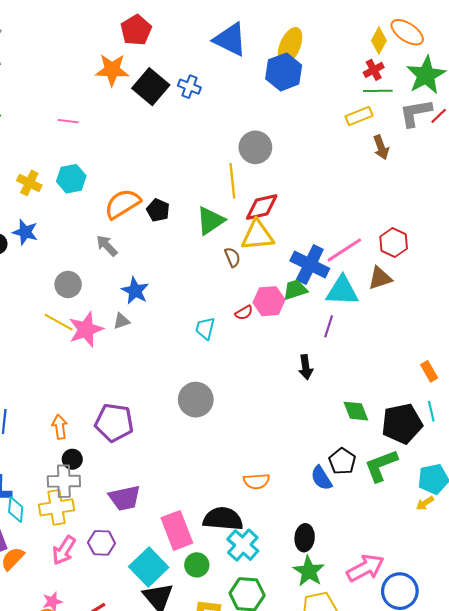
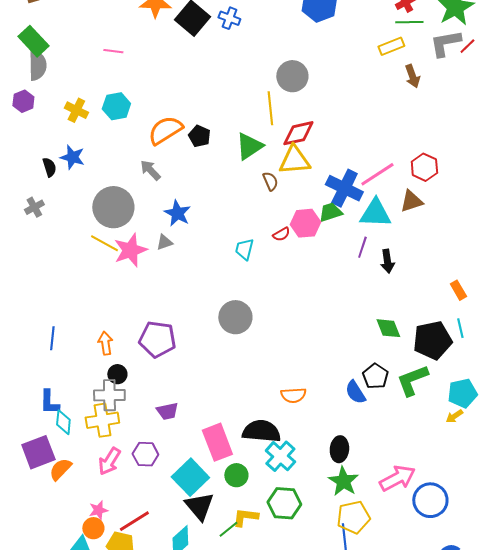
gray circle: (68, 284) -> (113, 207), size x1.6
black arrow: (306, 367) -> (387, 261), moved
purple trapezoid: (125, 498) -> (167, 411), size x0.7

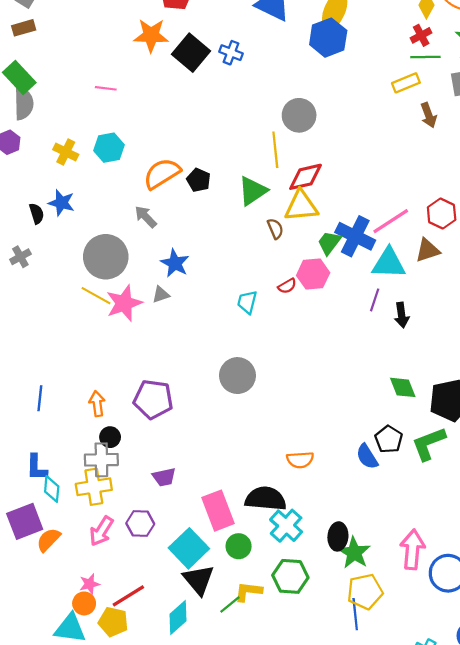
green trapezoid: (330, 212) -> (329, 243), moved, turned -35
black ellipse: (339, 449) -> (338, 536), moved
pink arrow: (397, 478) -> (412, 549), turned -57

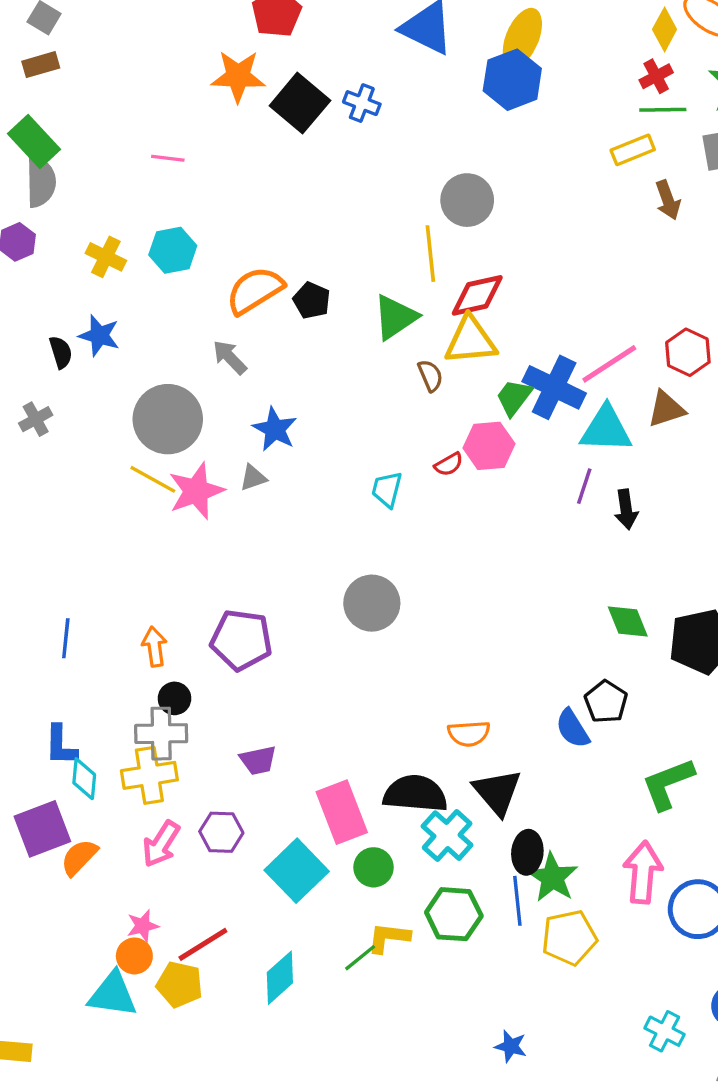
green L-shape: (429, 444) -> (668, 784), moved
black triangle: (199, 580) -> (497, 792), moved
blue line: (355, 614) -> (517, 901), moved

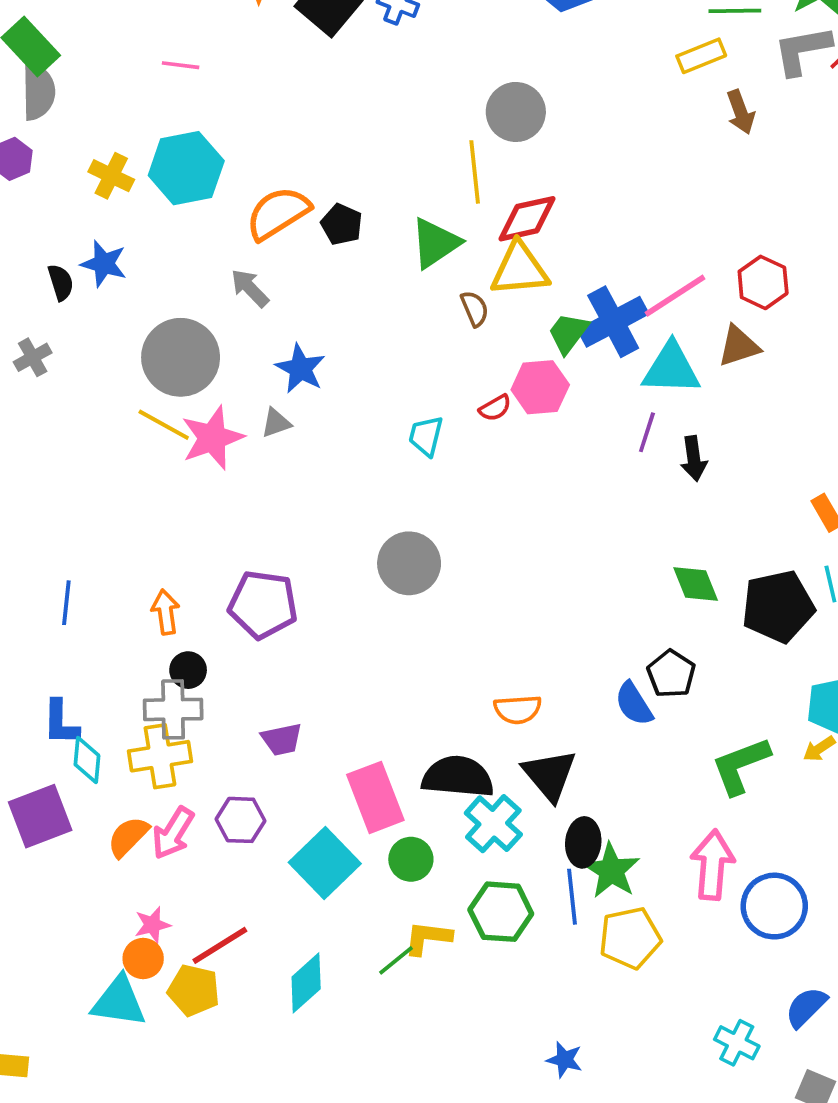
cyan hexagon: (173, 250) -> (186, 168), size x1.4
blue cross: (554, 387) -> (613, 322), turned 36
orange semicircle: (79, 857) -> (128, 837), moved

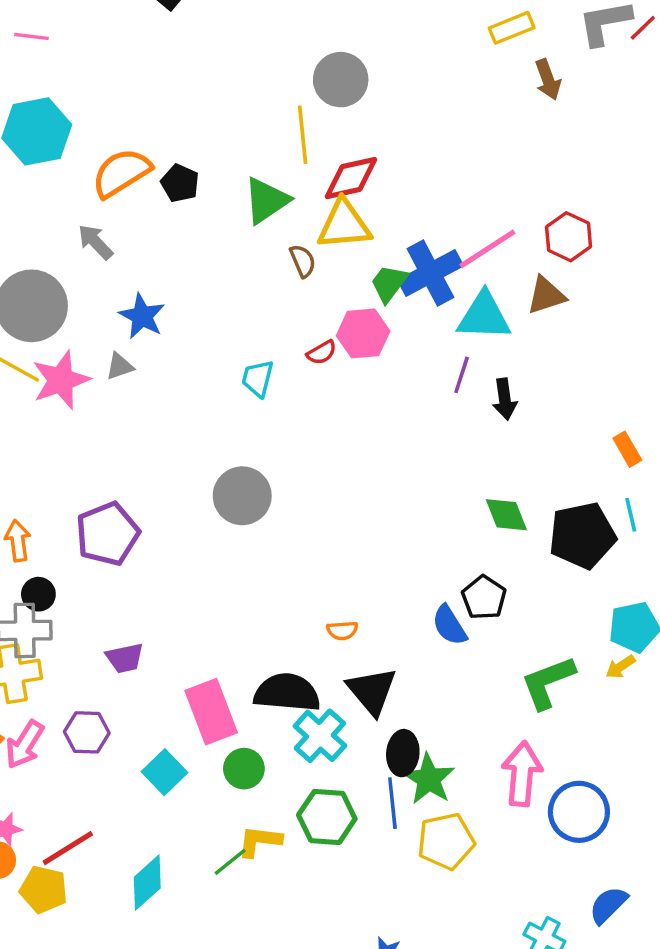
purple pentagon: (263, 605) -> (108, 534), turned -30
orange semicircle: (518, 709) -> (342, 630), size x0.7
cyan square: (325, 863) -> (164, 772), size x0.7

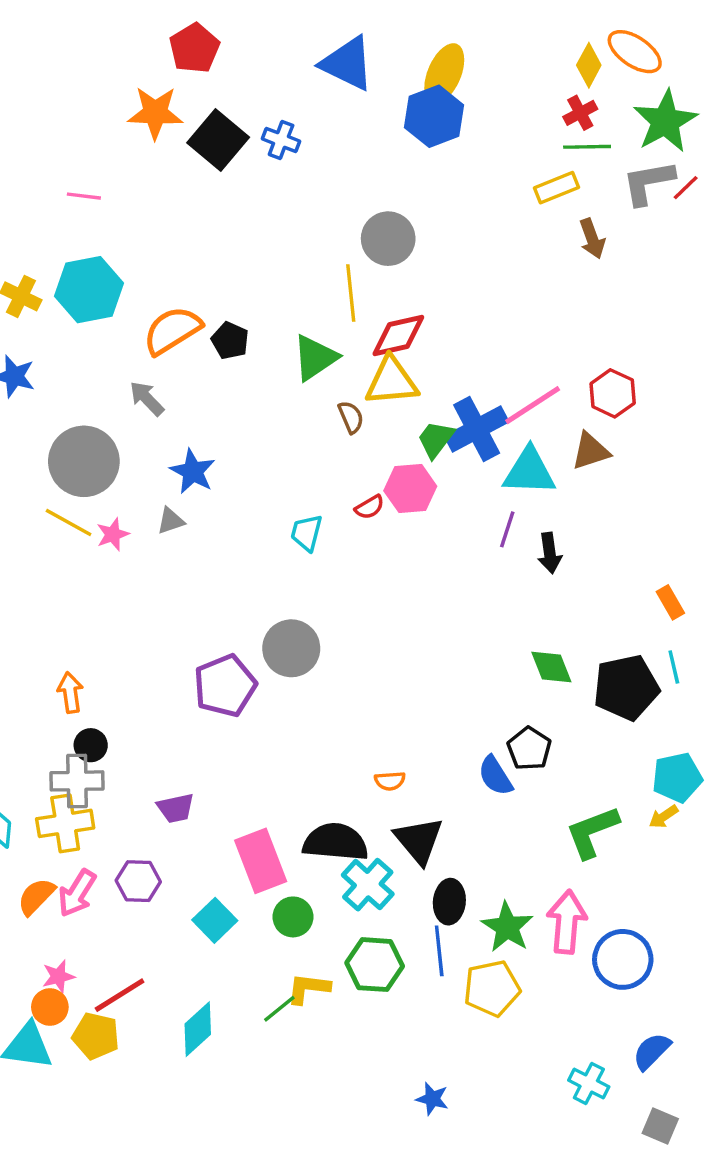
pink star: (61, 380) -> (113, 534), size x0.6
purple pentagon: (108, 534) -> (225, 686), moved
green star: (429, 779) -> (507, 927), moved

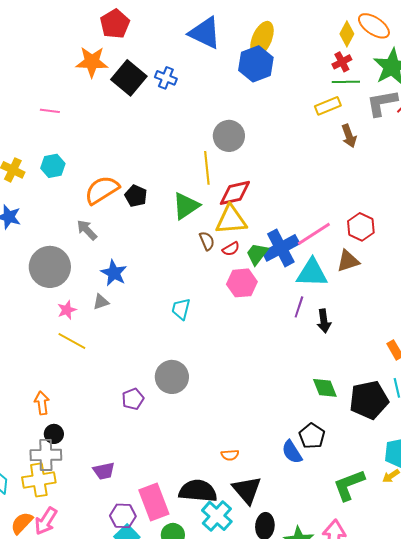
cyan hexagon: (89, 290) -> (53, 166), size x0.6
red semicircle: (369, 507) -> (231, 249), moved
yellow line: (69, 523) -> (72, 341), moved
purple pentagon: (225, 686) -> (133, 399), size x0.6
purple hexagon: (138, 881) -> (123, 516), moved

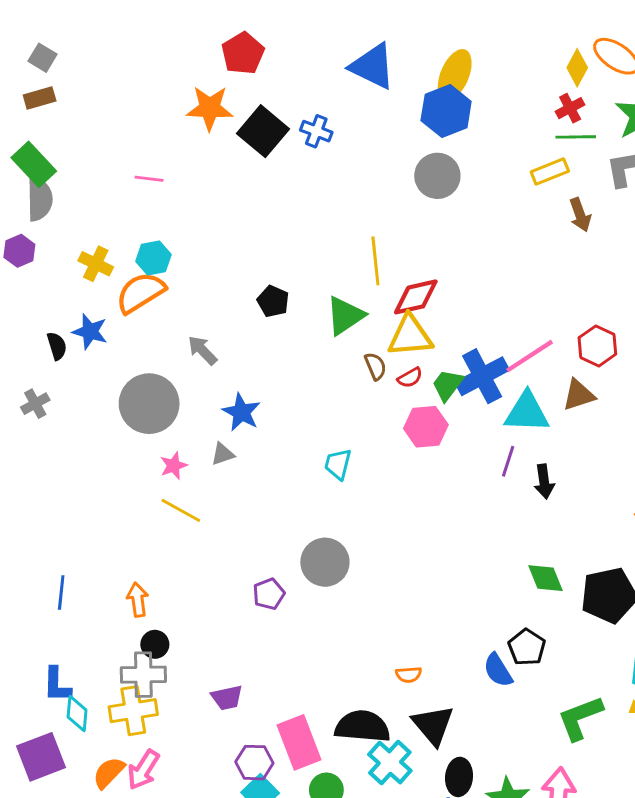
gray circle: (229, 136) -> (437, 176), moved
orange semicircle: (102, 190) -> (140, 293), moved

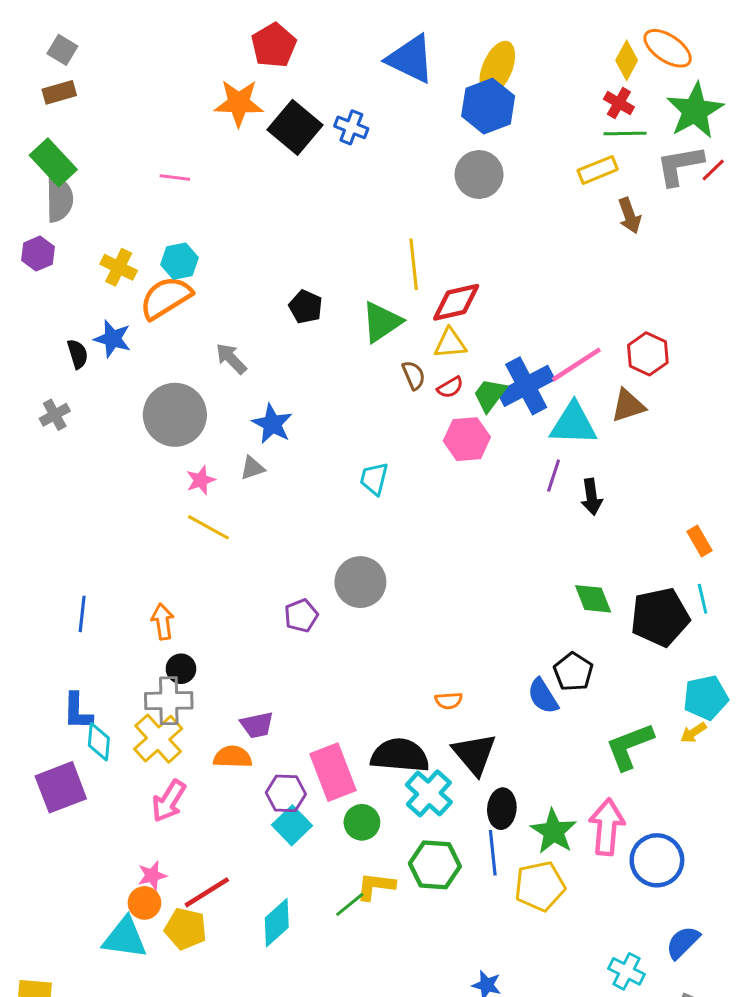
red cross: (570, 108) -> (619, 103), turned -32
yellow triangle: (410, 336) -> (450, 343), size x0.7
yellow cross: (133, 711) -> (158, 739), turned -33
orange semicircle: (109, 773) -> (233, 757), moved, turned 48

